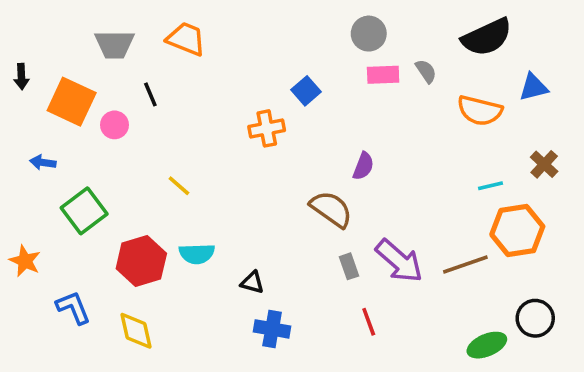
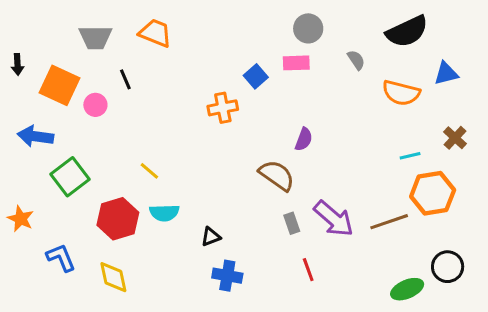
pink rectangle: (383, 75) -> (296, 63), moved
blue arrow: (43, 162) -> (36, 136), size x1.6
yellow line: (179, 186) -> (149, 171), moved
black triangle: (252, 282) -> (211, 237), turned -36

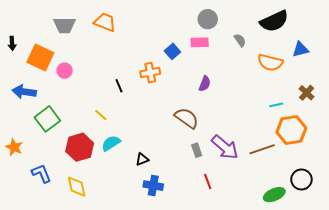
black line: (125, 79) -> (119, 86), moved
purple semicircle: (304, 139) -> (205, 84), moved
cyan semicircle: (164, 213) -> (111, 143), turned 150

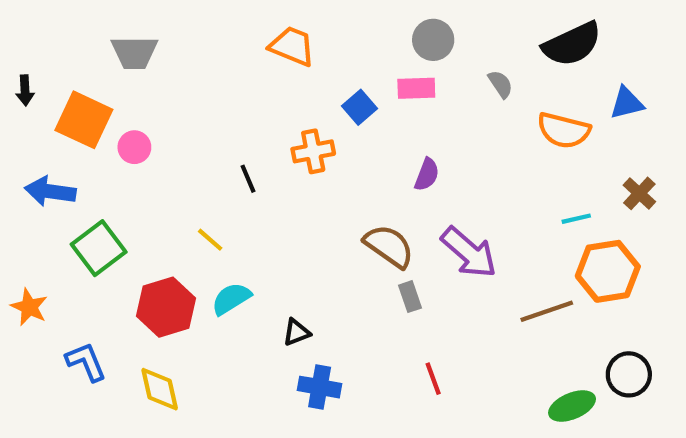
orange trapezoid: (105, 22) -> (292, 46), moved
purple arrow: (225, 147) -> (469, 252), moved
gray rectangle: (197, 150) -> (410, 297), moved

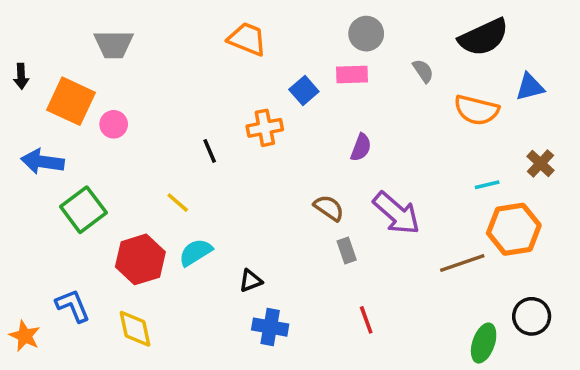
brown semicircle: (389, 246) -> (329, 208), size x0.7
orange star: (29, 307) -> (25, 336), moved
green ellipse: (572, 406) -> (484, 343), turned -48

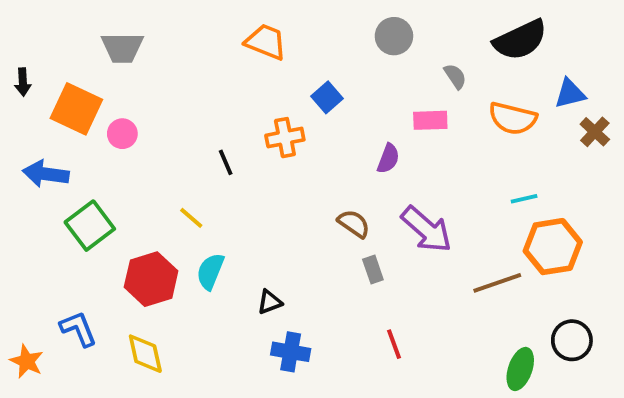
pink rectangle: (352, 74) -> (430, 120), moved
brown cross: (540, 163) -> (595, 132), moved
cyan semicircle: (195, 252) -> (210, 271), turned -36

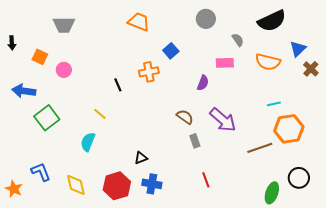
blue triangle: (570, 94) -> (298, 49), turned -30
orange square: (76, 109) -> (40, 57), size x0.6
cyan semicircle: (210, 271) -> (88, 142), moved
red hexagon: (151, 279) -> (117, 186), moved

